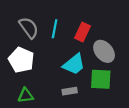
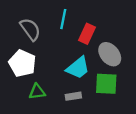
cyan line: (55, 29) -> (63, 19), moved
green triangle: (26, 95) -> (37, 92), moved

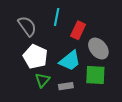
white pentagon: (22, 63) -> (35, 57), moved
green triangle: (37, 92) -> (42, 80), moved, turned -42

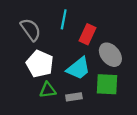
green triangle: (42, 80) -> (48, 90), turned 42

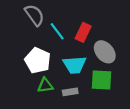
cyan line: (64, 19) -> (57, 31), moved, turned -48
gray semicircle: (31, 30) -> (34, 15), moved
cyan trapezoid: (78, 68) -> (74, 65), turned 35

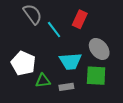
red rectangle: (83, 32) -> (80, 19), moved
white pentagon: (38, 60) -> (23, 63), moved

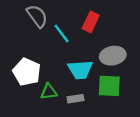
gray ellipse: (99, 49) -> (113, 56), turned -60

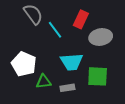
gray ellipse: (113, 56) -> (101, 37), moved

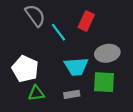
gray ellipse: (101, 37) -> (107, 53), moved
green triangle: (44, 82) -> (36, 93), moved

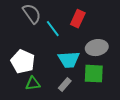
gray rectangle: (72, 94) -> (65, 85), turned -40

